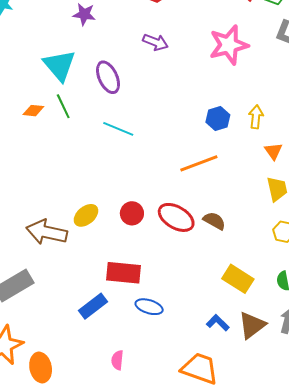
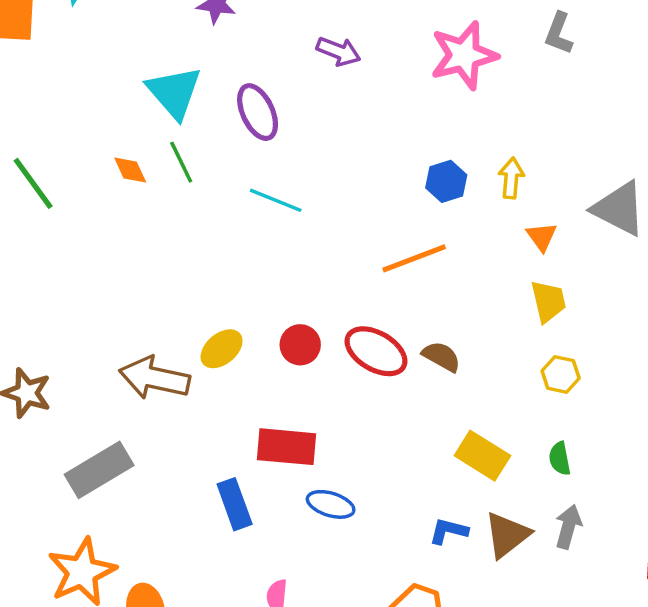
orange diamond: (33, 111) -> (130, 170), turned 60
blue rectangle: (93, 306) -> (235, 504), turned -72
blue L-shape: (218, 323) -> (449, 531), turned -30

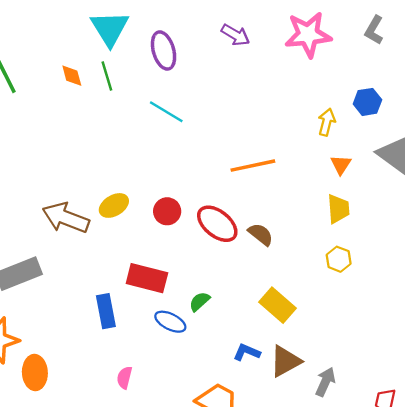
purple arrow: (338, 51) -> (235, 35), moved
blue hexagon: (446, 181) -> (367, 102), moved
green semicircle: (560, 459) -> (199, 301), moved, turned 50
gray arrow: (568, 527) -> (325, 382), moved

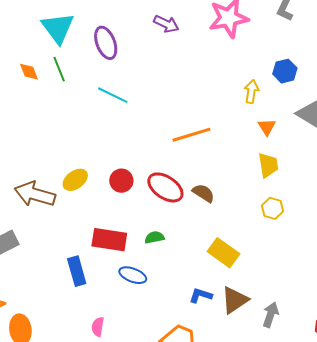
green semicircle: (199, 301) -> (155, 237), moved, turned 36

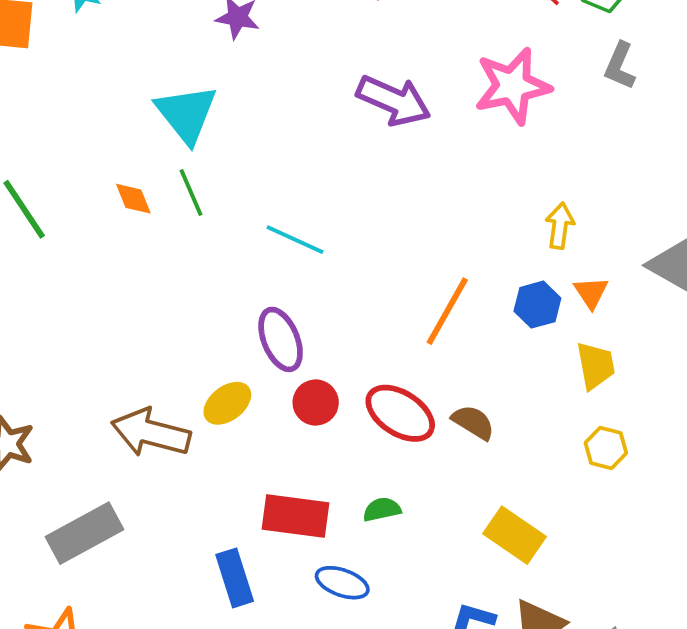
purple arrow: (166, 24) -> (394, 100), size x1.5
purple ellipse: (106, 43) -> (281, 339), moved
blue hexagon: (285, 71) -> (537, 305), moved
orange line: (191, 135) -> (447, 311), turned -42

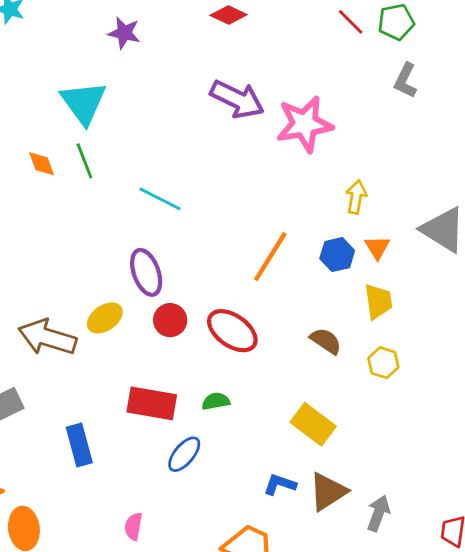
pink star: (513, 86) -> (305, 124), moved
brown semicircle: (473, 422) -> (326, 341), moved
blue rectangle: (235, 578) -> (79, 445), moved
blue ellipse: (342, 583) -> (184, 454), turned -72

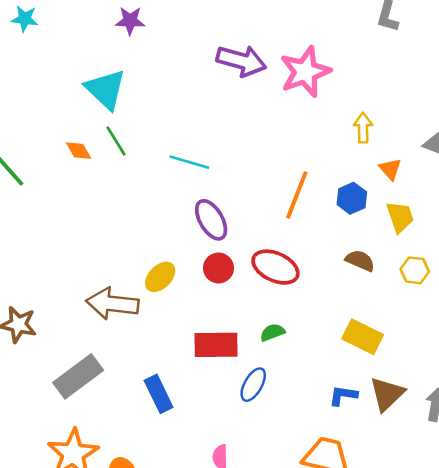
blue hexagon: (337, 255) -> (352, 198), moved
purple ellipse: (146, 272) -> (211, 220), moved

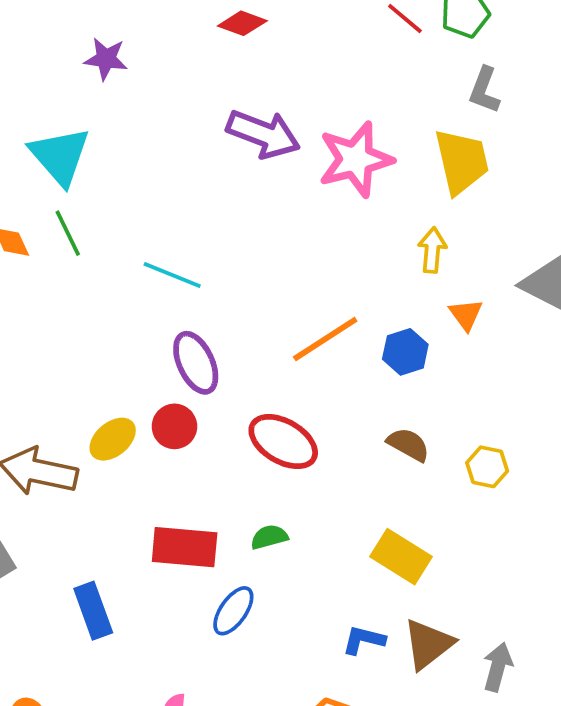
orange line: (297, 195) -> (325, 339), turned 30
yellow trapezoid: (400, 217) -> (462, 161), moved, size x1.4
red circle: (218, 268) -> (174, 426), moved

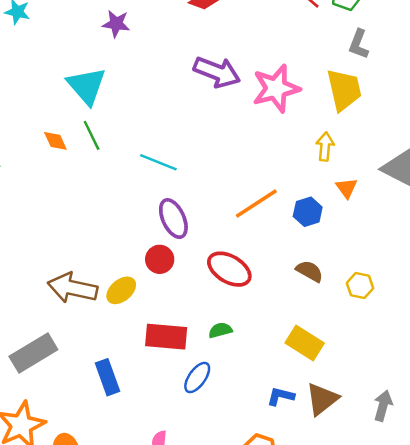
yellow ellipse: (113, 439) -> (121, 290), moved
gray arrow: (498, 667) -> (383, 406), moved

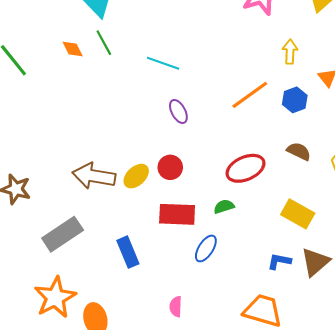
yellow arrow: (325, 147) -> (290, 52), moved
purple ellipse: (173, 219) -> (178, 111), size x0.7
red circle: (160, 259) -> (170, 167), moved
red ellipse: (229, 269) -> (246, 168), moved, turned -51

